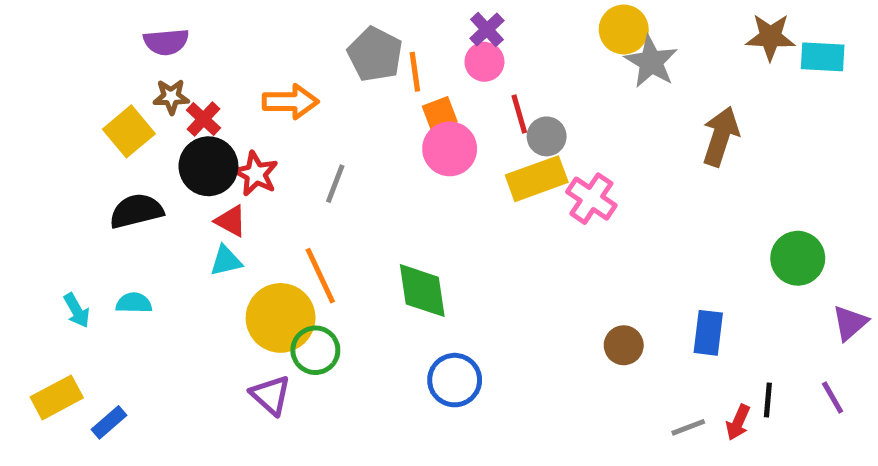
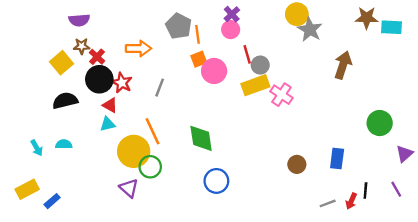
orange square: (440, 114) -> (199, 59), moved

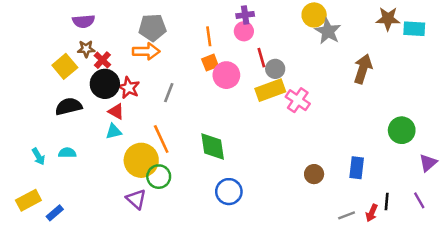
purple cross: (232, 14) -> (245, 15), turned 35
gray pentagon: (179, 26) -> (152, 28), moved, turned -30

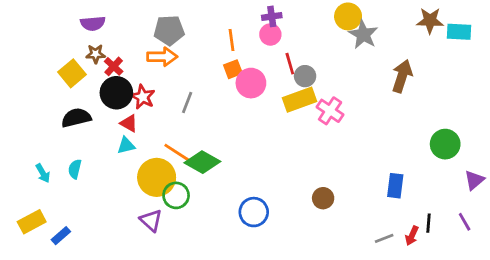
orange line: (161, 139) -> (179, 154), turned -32
green diamond: (213, 146) -> (202, 162), moved, turned -52
cyan semicircle: (67, 153) -> (75, 169), turned -78
brown circle: (314, 174) -> (323, 198), moved

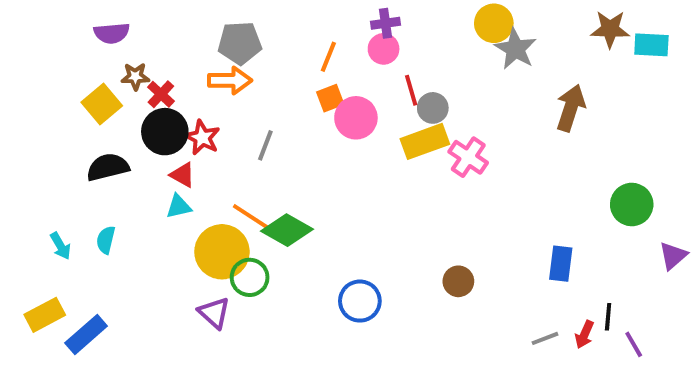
purple semicircle: (93, 23) -> (112, 33), moved
orange line: (232, 40) -> (328, 57), turned 30
purple line: (465, 222) -> (634, 344), moved
blue rectangle: (61, 236) -> (86, 335), size x1.5

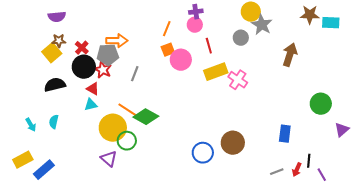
gray pentagon: (240, 43) -> (108, 55), moved
brown star: (135, 76) -> (59, 41), moved
gray circle: (433, 108) -> (241, 38), moved
brown circle: (458, 281) -> (233, 143), size x1.5
blue circle: (360, 301) -> (203, 153), moved

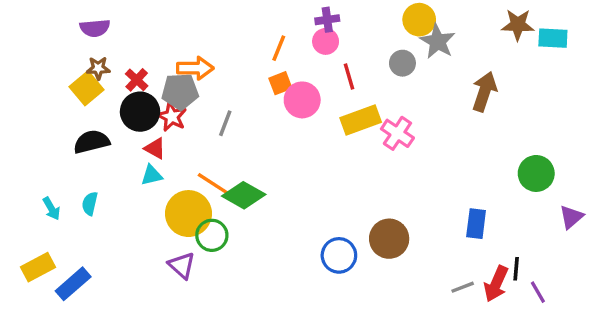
red arrow: (297, 170) -> (496, 284), size x1.5

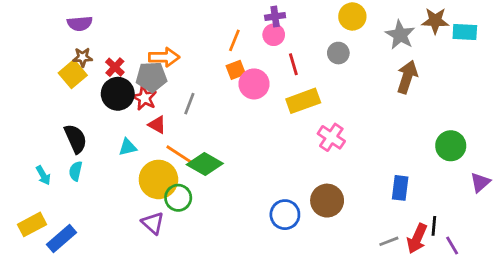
gray star: (438, 41) -> (400, 35), moved
pink cross: (397, 133) -> (331, 137), moved
black semicircle: (92, 142) -> (76, 139), moved, turned 80
red triangle: (155, 148) -> (157, 125), moved

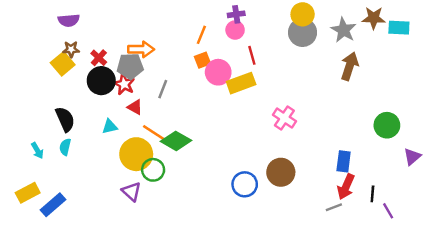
gray circle: (338, 53) -> (303, 32), moved, size x1.5
yellow rectangle: (303, 101) -> (241, 83), moved
red arrow: (417, 238) -> (346, 187), moved

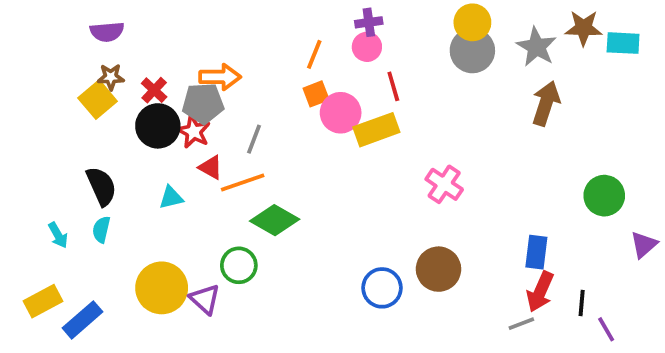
orange line: (155, 134) -> (243, 182), moved, turned -52
yellow circle: (136, 154) -> (162, 288), moved

